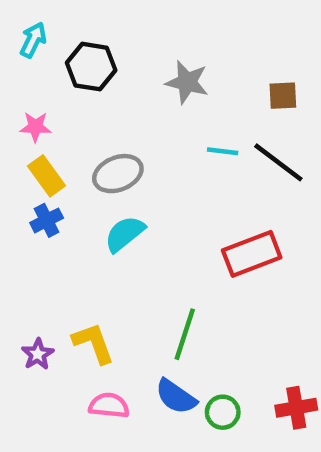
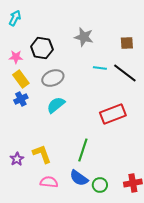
black hexagon: (91, 67) -> (42, 48), moved

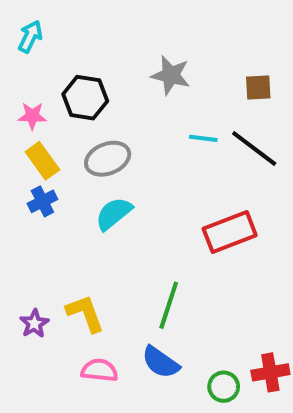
green circle: (100, 185) -> (224, 387), moved

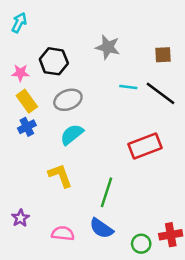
yellow L-shape: (85, 313) -> (60, 176), moved
purple star: (34, 324) -> (20, 218), moved

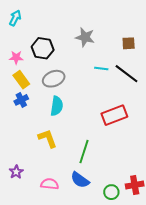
cyan semicircle: (72, 134) -> (57, 106), turned 138

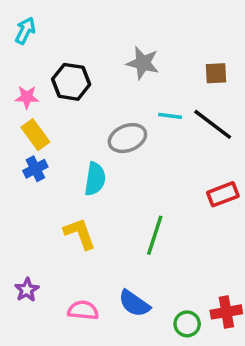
gray ellipse: (54, 79) -> (127, 138), moved
red rectangle: (114, 115) -> (223, 194), moved, size x0.7
green line: (84, 152) -> (155, 235), moved

